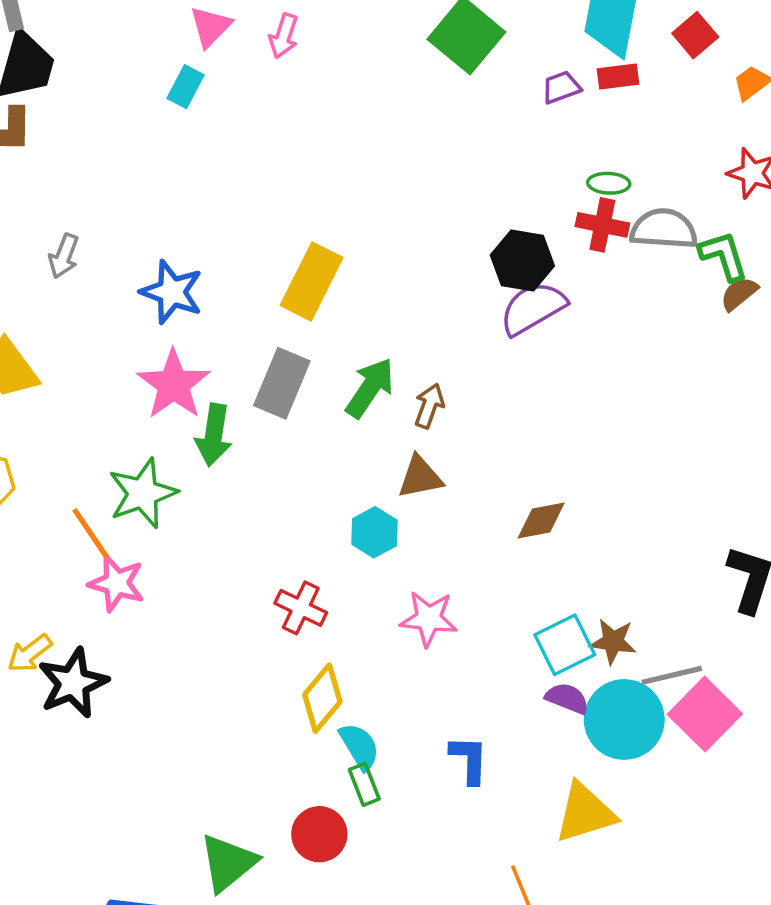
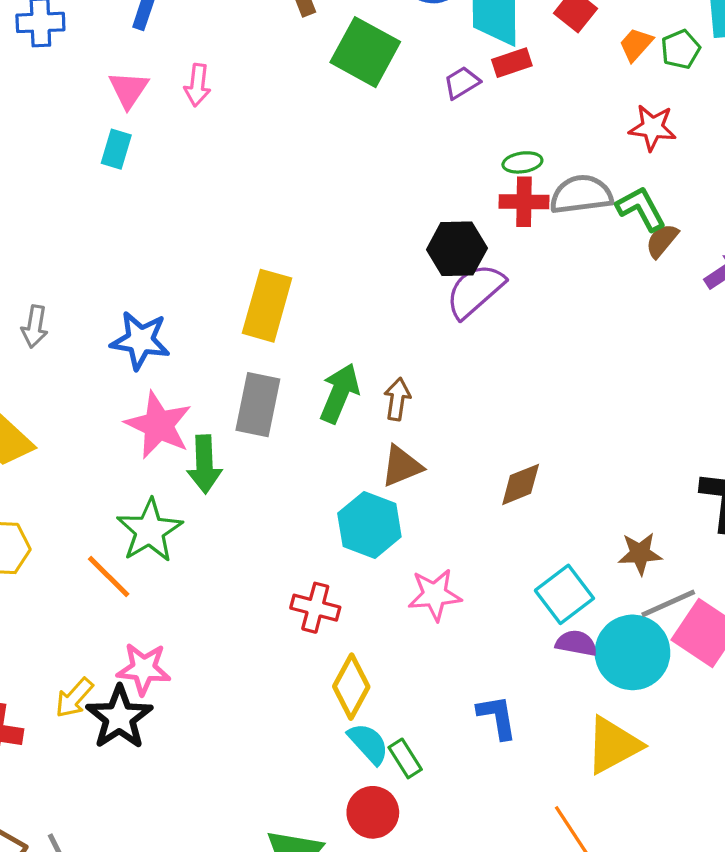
cyan hexagon: (374, 532) -> (369, 525), size x1.4
pink star: (117, 583) -> (144, 669), moved
brown star: (613, 641) -> (640, 554), moved
cyan semicircle: (359, 746) -> (368, 744), moved

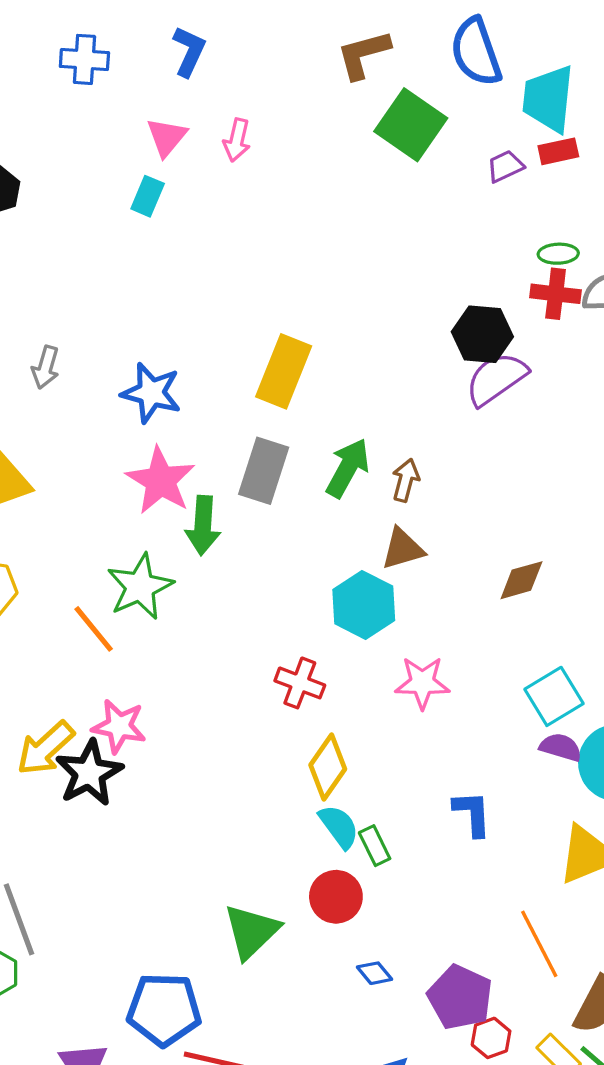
yellow arrow: (74, 698) -> (45, 748), size x1.4

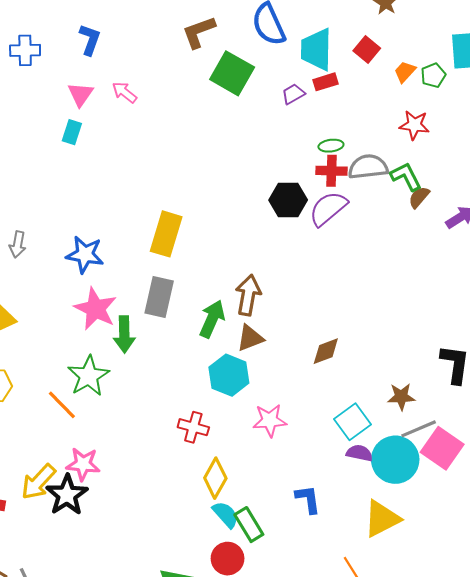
pink arrow: (237, 140) -> (124, 92), turned 120
purple semicircle: (496, 379) -> (328, 209), moved
green arrow: (348, 468) -> (212, 319), moved
brown arrow: (406, 480) -> (248, 295), size x1.5
green rectangle: (375, 846) -> (249, 525), size x1.4

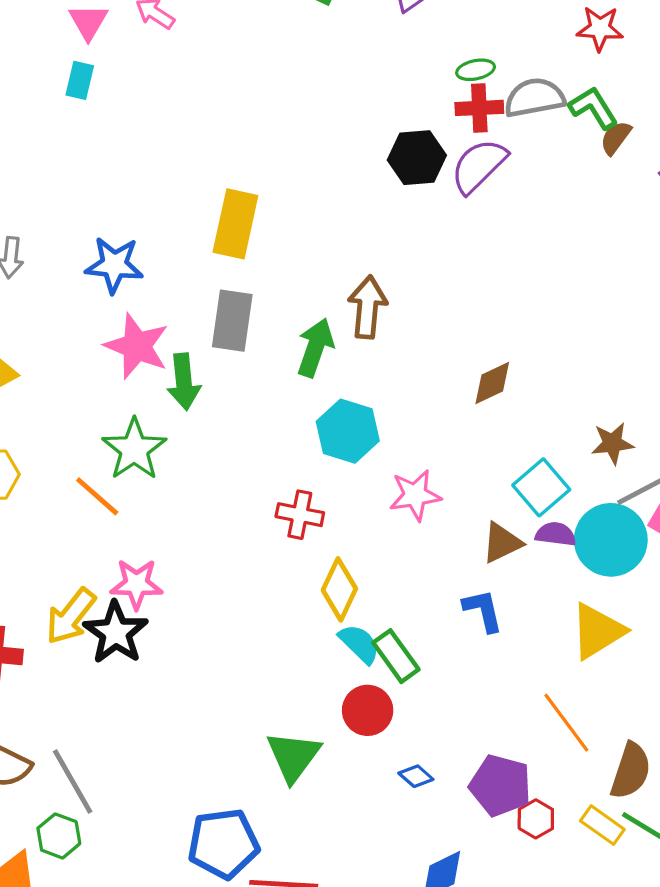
brown triangle: (250, 338) -> (502, 543), moved

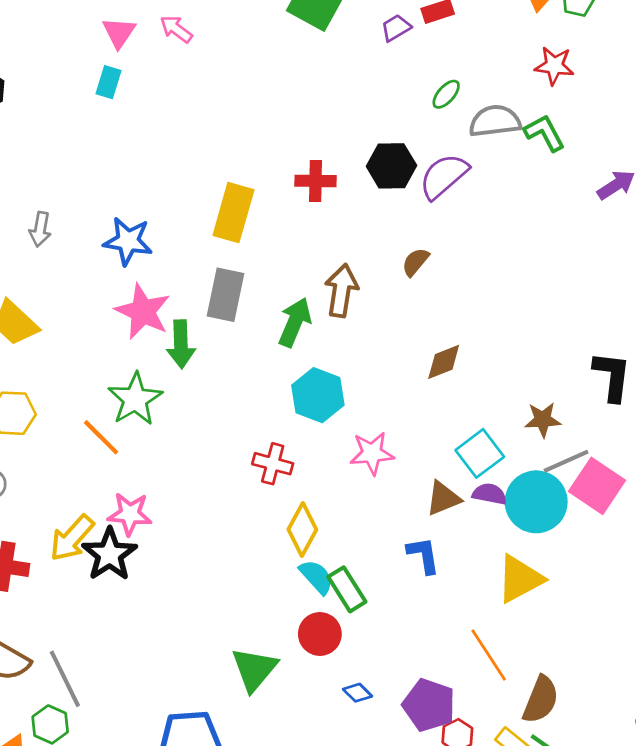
green ellipse: (476, 70) -> (446, 94), turned -40
red cross: (479, 108) -> (316, 181), moved
brown semicircle: (616, 138) -> (415, 262), moved

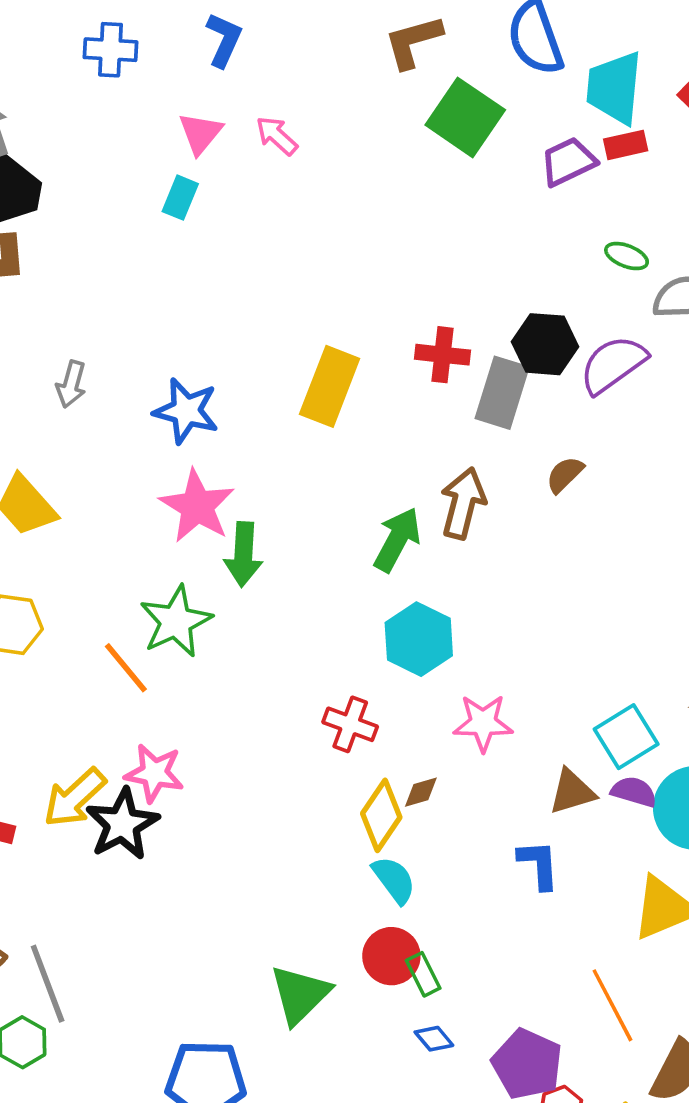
purple trapezoid: (396, 28) -> (568, 162), size x1.4
green ellipse: (446, 94) -> (627, 256), turned 64
gray rectangle: (226, 295) -> (502, 393), moved
brown diamond: (444, 362) -> (421, 792), moved, size x0.7
green rectangle: (347, 589) -> (423, 974), moved, size x0.7

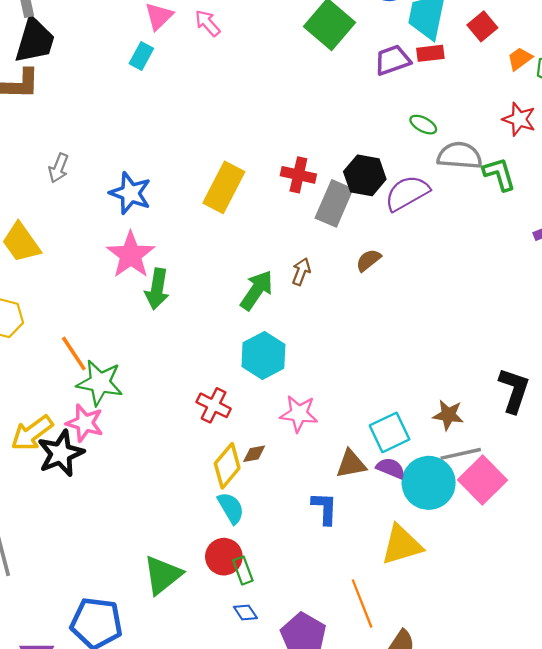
brown arrow: (463, 503) -> (301, 272), size x0.6
green star: (176, 621) -> (100, 383), moved, turned 30

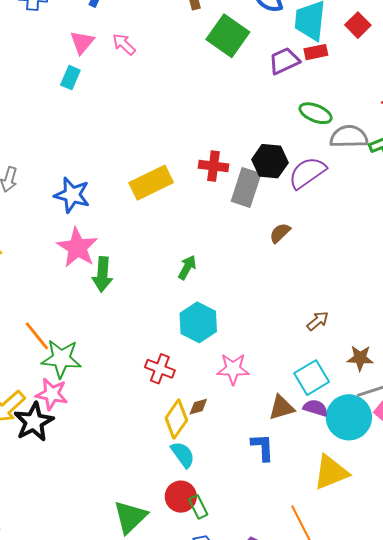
green ellipse: (423, 125) -> (316, 113), size x1.4
yellow rectangle: (224, 187) -> (151, 183), turned 42
brown arrow: (301, 272) -> (318, 321), moved, turned 35
green arrow: (257, 290) -> (187, 267), size x0.7

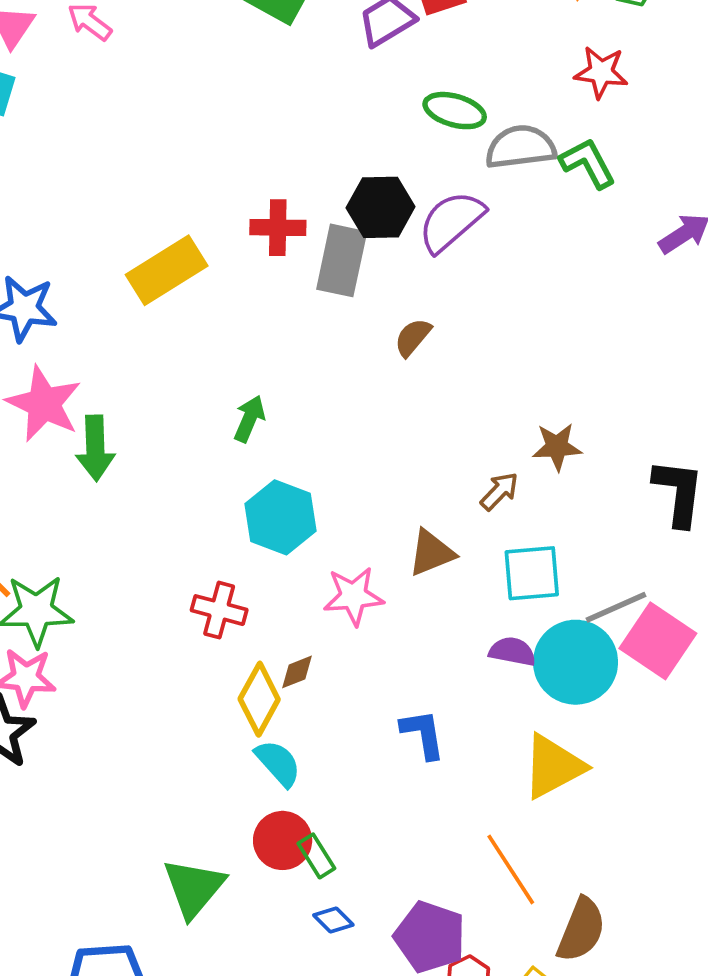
brown star: (360, 358) -> (557, 447), moved
cyan square: (312, 378) -> (532, 573), moved, turned 32
brown triangle: (281, 408) -> (431, 553), moved

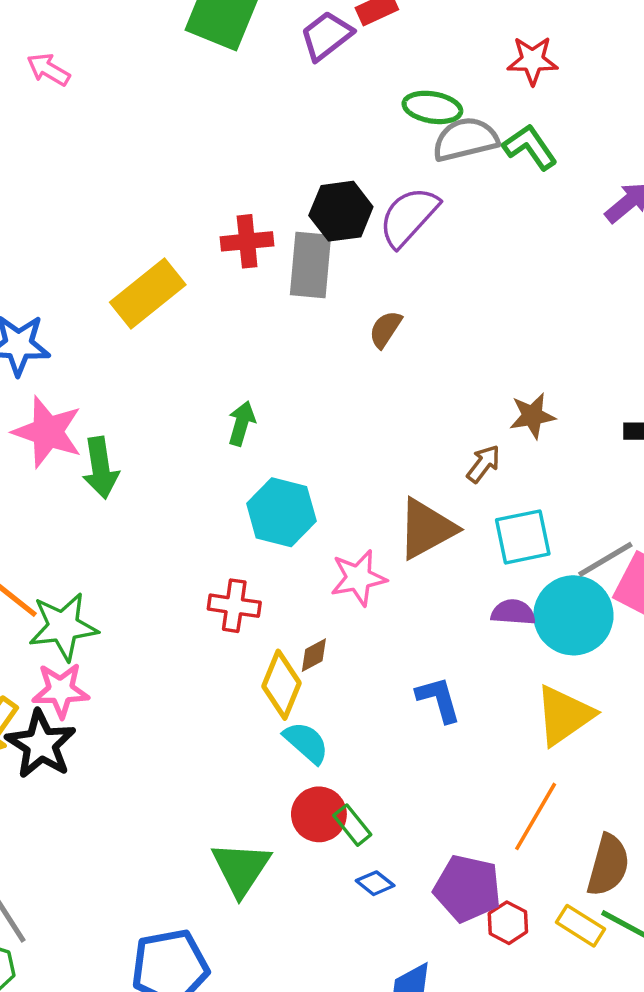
green ellipse: (455, 111) -> (432, 107), moved
brown triangle: (431, 553) -> (427, 529), size x1.4
orange line: (511, 869) -> (536, 816), turned 70

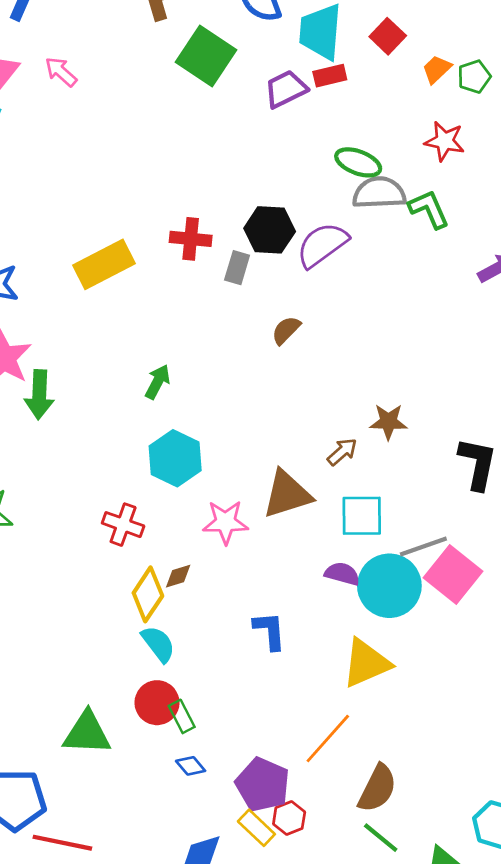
gray rectangle: (311, 265) -> (237, 268), size x0.6
green triangle: (241, 869) -> (87, 733), turned 48
yellow rectangle: (580, 926) -> (256, 828), moved

